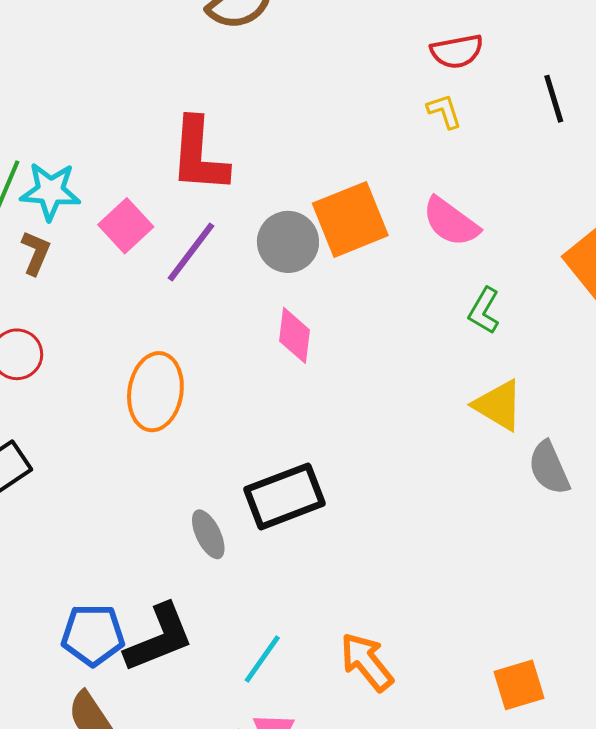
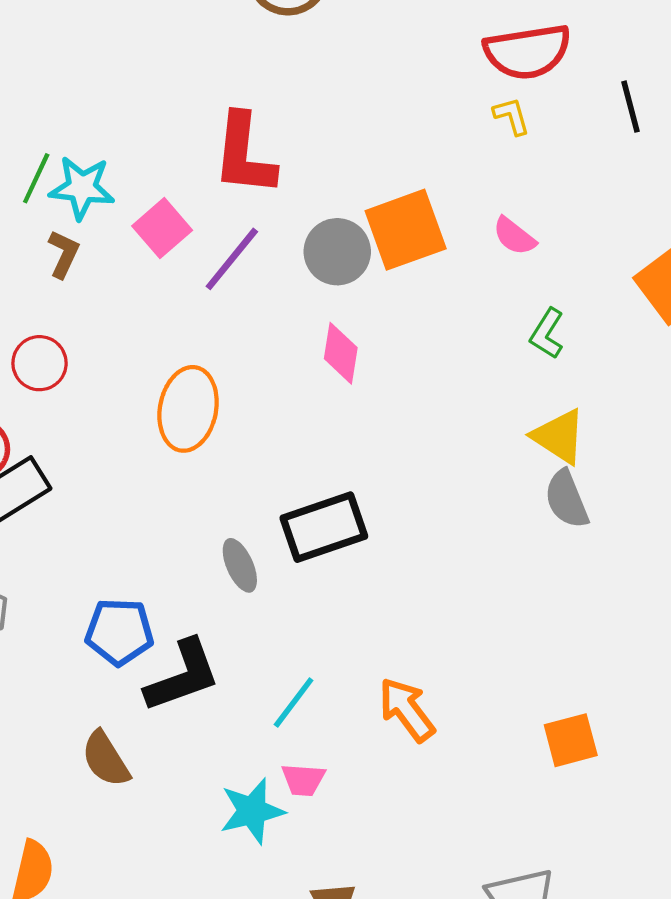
red semicircle: (457, 51) -> (527, 52), size x1.5
pink semicircle: (451, 222) -> (514, 236), size x0.7
gray semicircle: (549, 468) -> (567, 499), moved
blue pentagon: (93, 635) -> (119, 632), moved

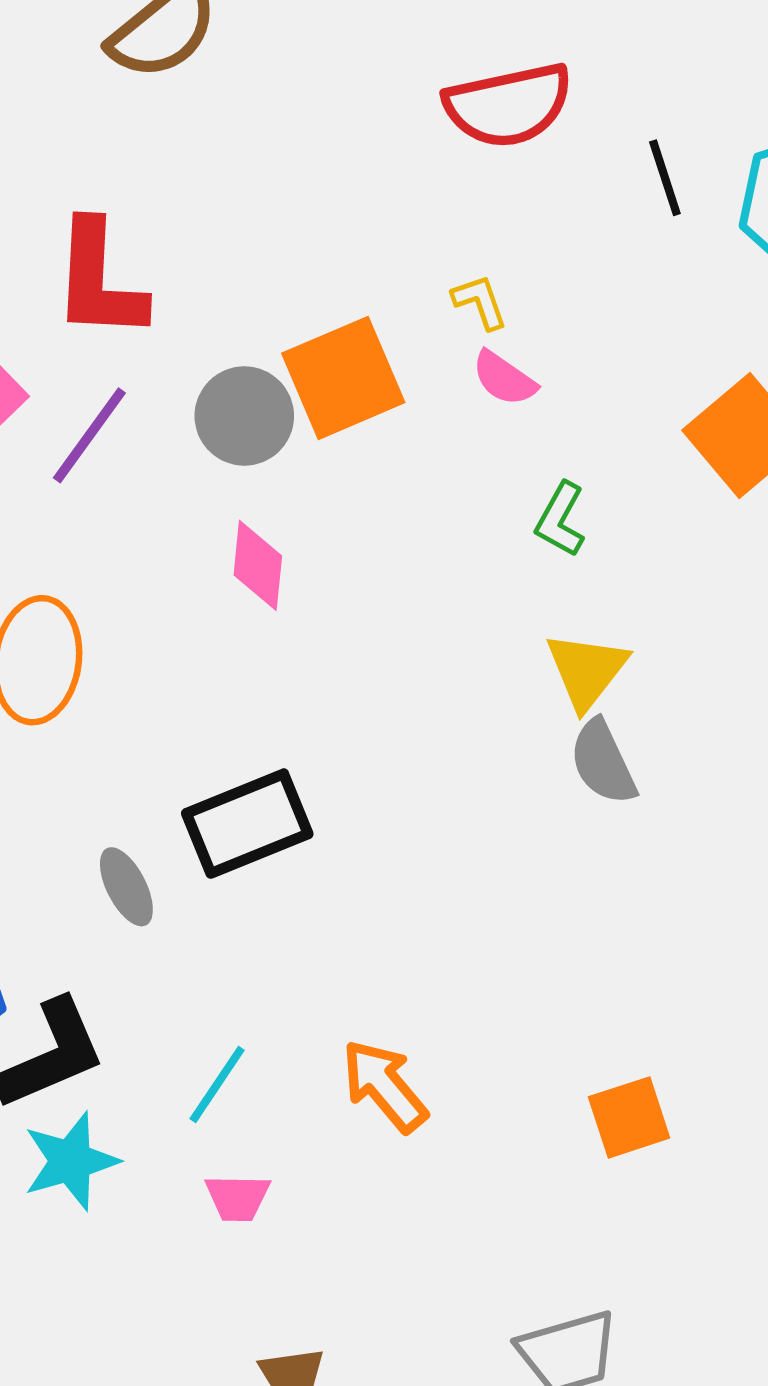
yellow L-shape: (512, 116) -> (480, 302), moved
yellow triangle: (559, 436) -> (587, 670), turned 38
cyan star: (252, 811) -> (71, 1161), moved

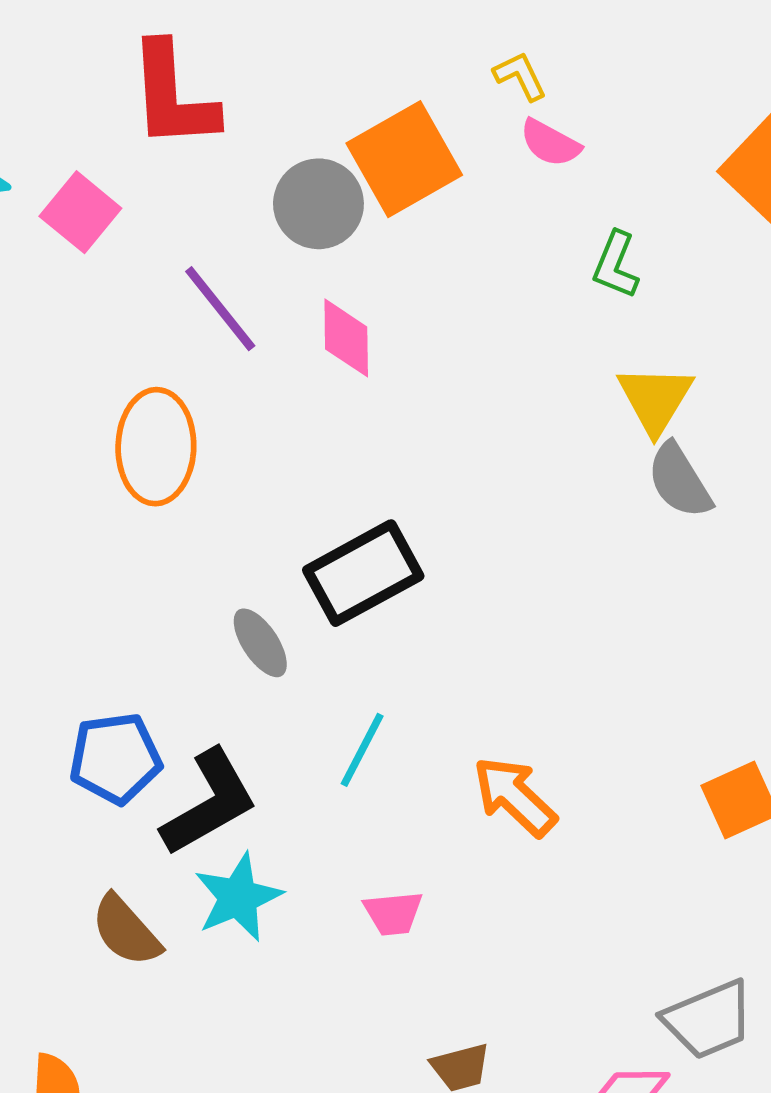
purple line: (89, 435) -> (220, 309), moved, turned -68
cyan line: (217, 1085) -> (362, 750), moved

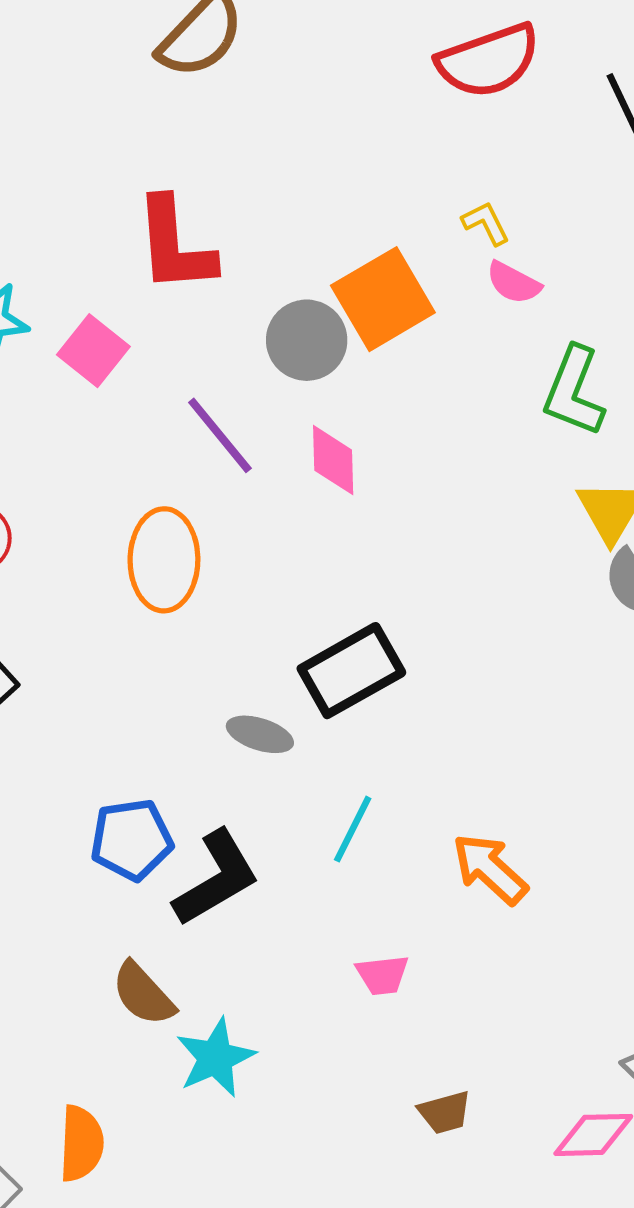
green L-shape: (616, 265) -> (574, 391), size x1.5
gray ellipse: (260, 643) -> (260, 734), turned -38
cyan star: (238, 897) -> (215, 1058), moved

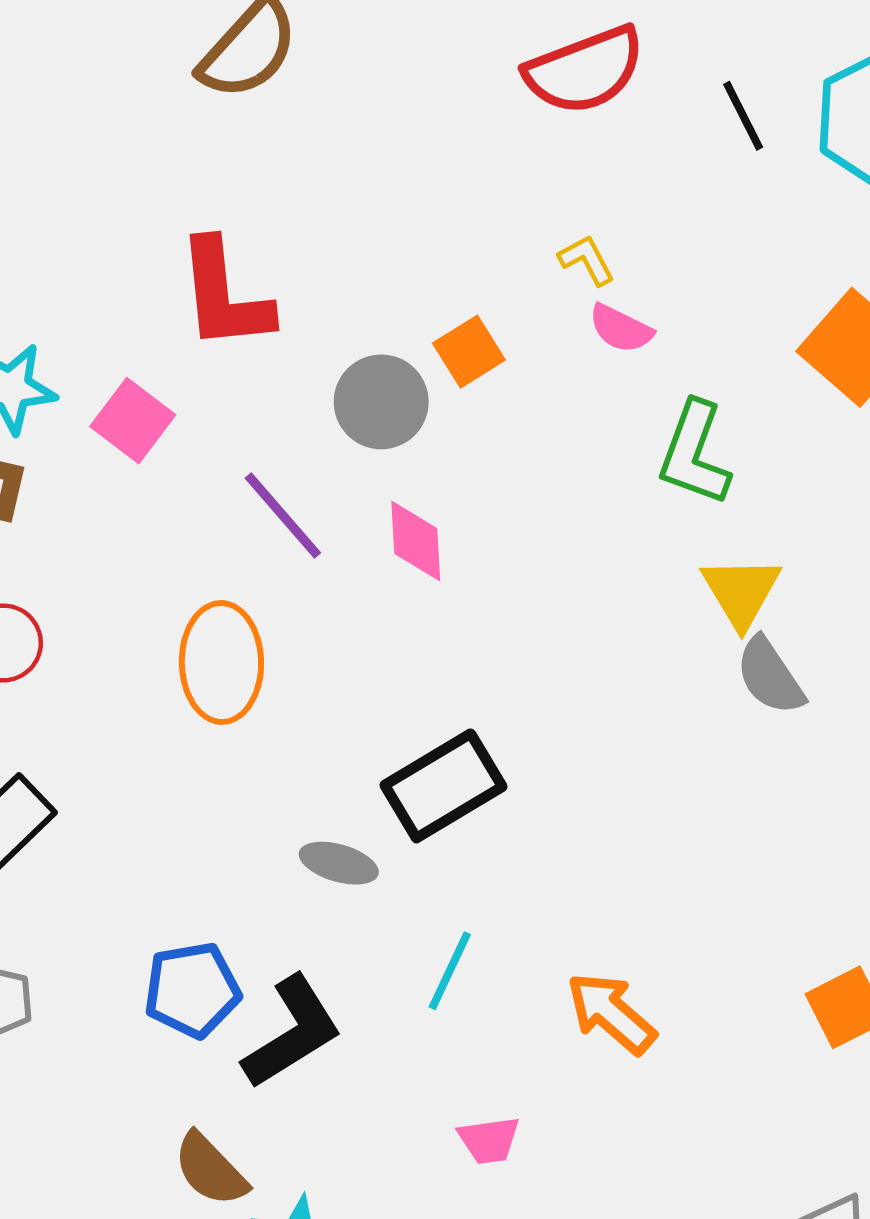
orange square: (383, 299) -> (469, 352), size x0.6

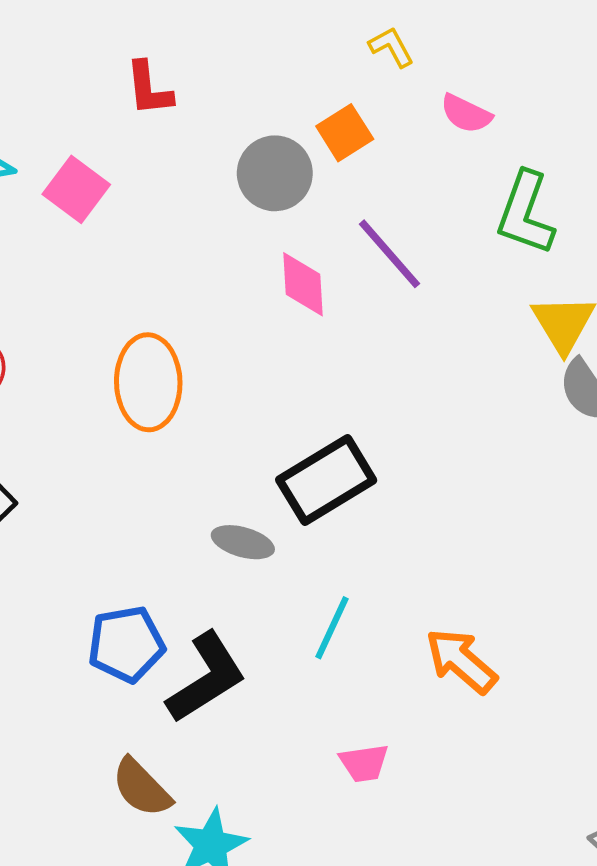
yellow L-shape: (587, 260) -> (391, 47), moved
red L-shape: (224, 295) -> (149, 89), size x0.6
purple line: (283, 516) -> (389, 254), moved

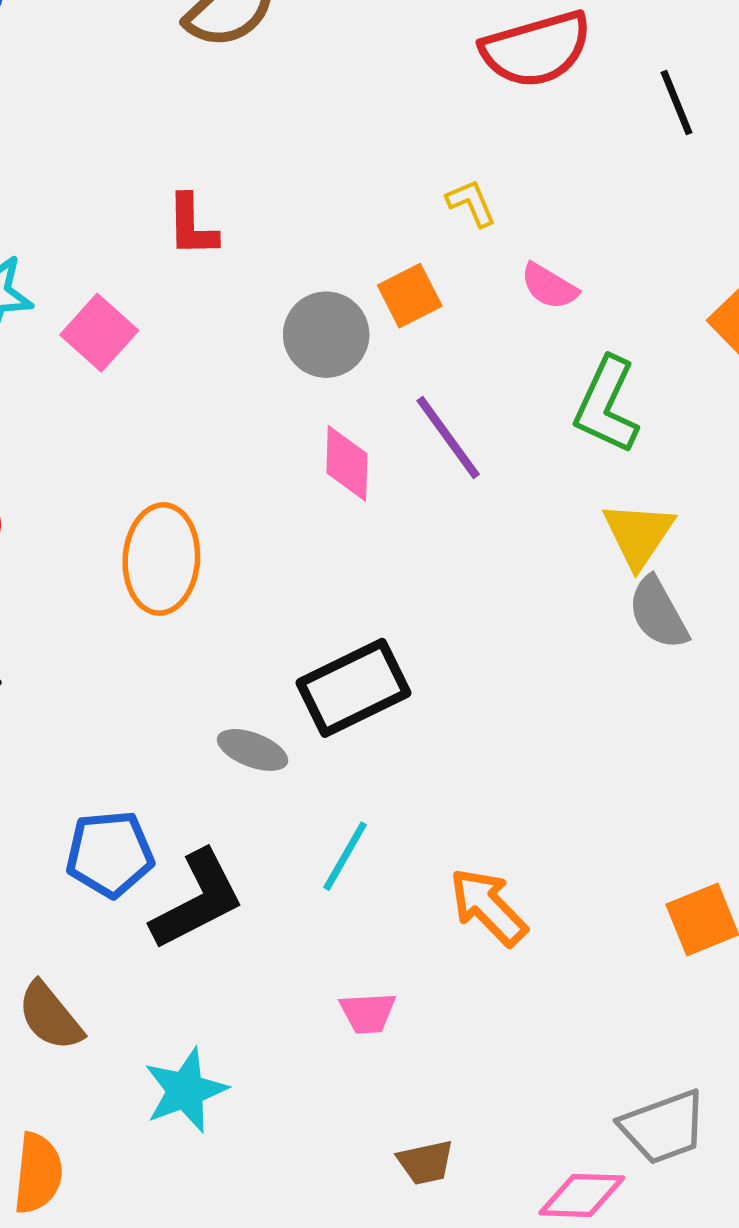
brown semicircle: (142, 788) -> (50, 1016), moved

